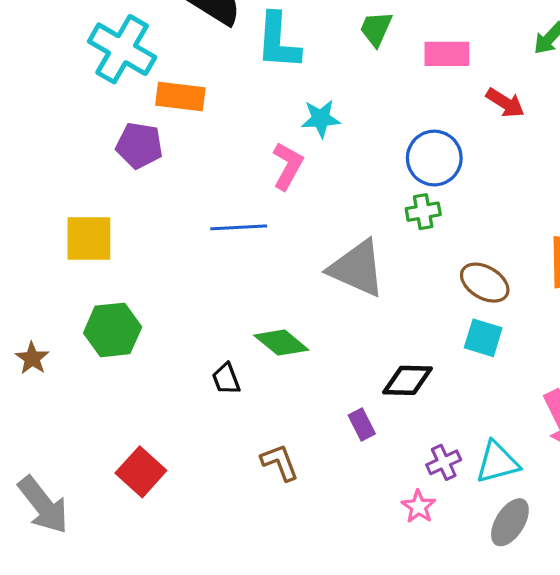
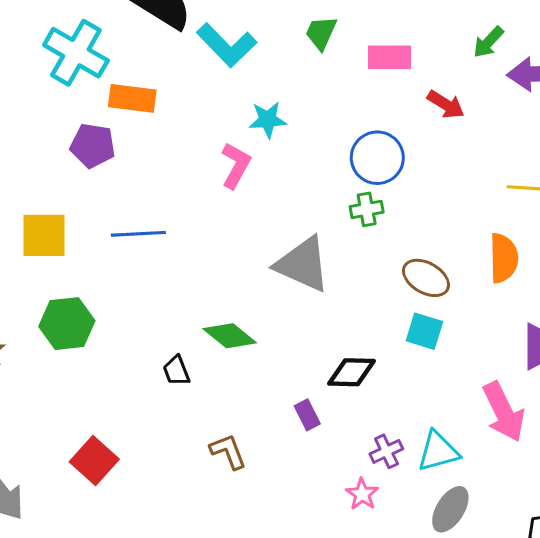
cyan L-shape: (278, 41) -> (227, 45), turned -48
blue line: (239, 227) -> (138, 234), moved

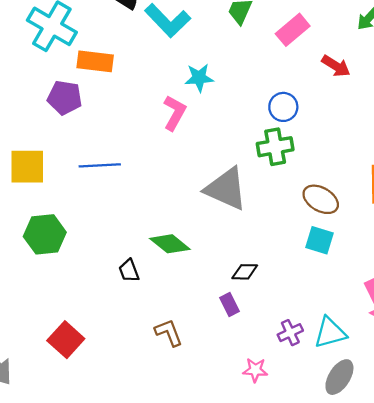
pink rectangle: (389, 57) -> (293, 30), turned -40
blue circle: (377, 158) -> (283, 107), size x0.7
green cross: (367, 209) -> (275, 147), size x1.4
black diamond: (351, 372) -> (245, 272), moved, size x0.7
pink star: (362, 494) -> (255, 370), moved, turned -30

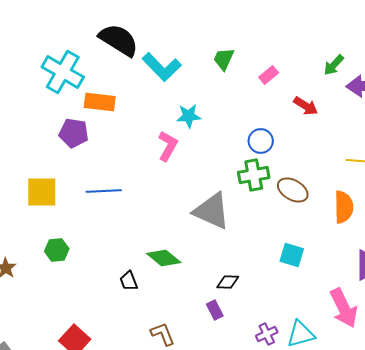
pink rectangle: (293, 30) -> (269, 75), size x0.7
brown ellipse: (321, 199) -> (293, 190), moved
green hexagon: (45, 234) -> (57, 250), size x0.7

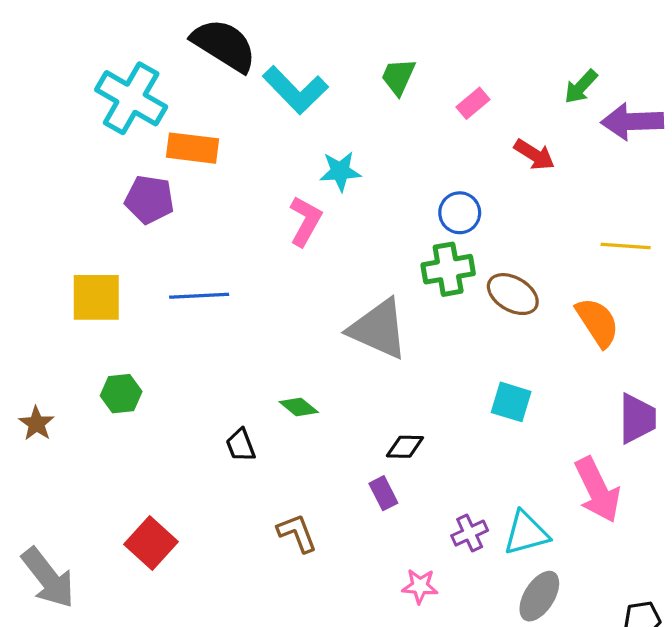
orange semicircle: (344, 207) -> (597, 322), turned -32
green diamond: (164, 258) -> (299, 407), size x0.7

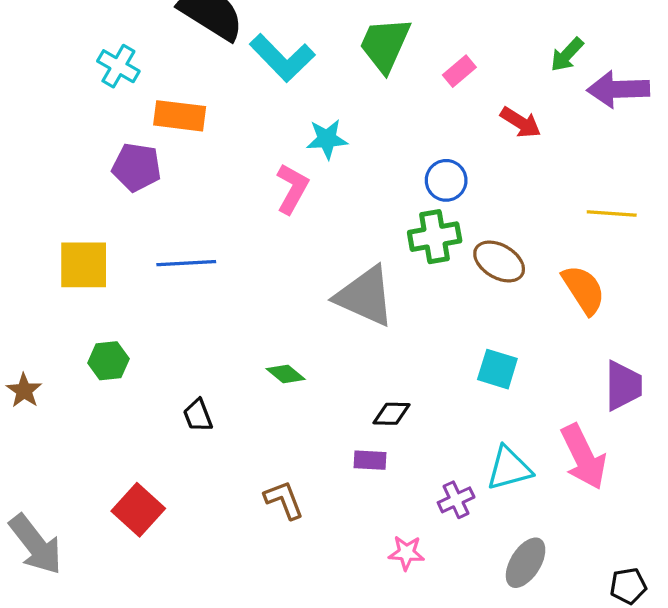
green trapezoid: (398, 77) -> (385, 45), size x1.5
cyan cross: (131, 98) -> (118, 66), size x0.6
black trapezoid: (241, 445) -> (198, 415), moved
purple rectangle: (383, 493) -> (370, 460), turned -60
cyan triangle: (526, 533) -> (509, 468), moved

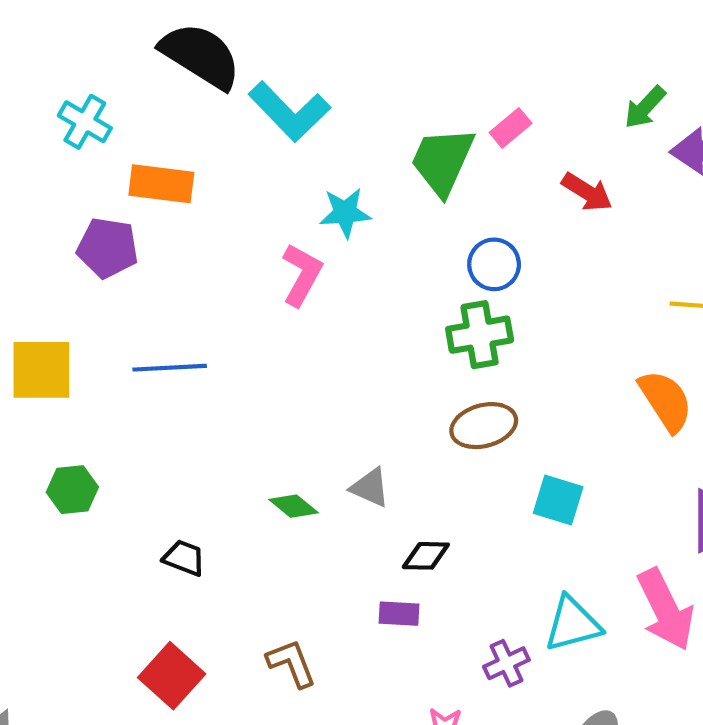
green trapezoid: (385, 45) -> (442, 161), moved
brown ellipse: (499, 261) -> (484, 426), moved, turned -45
gray triangle: (365, 296) -> (370, 488), moved, size x0.5
black trapezoid: (198, 415) -> (184, 558), turned 132
red square: (138, 510) -> (172, 676), moved

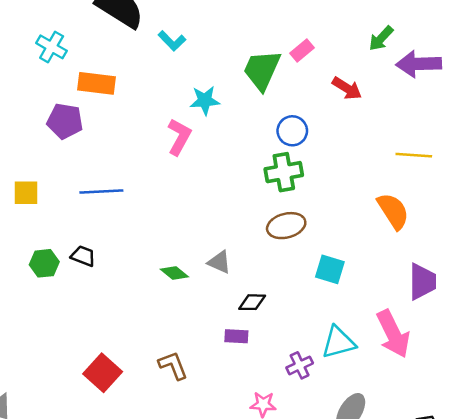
cyan L-shape: (289, 111) -> (172, 41), size x0.6
yellow square: (41, 370) -> (26, 193), size x0.7
black trapezoid: (184, 558) -> (83, 256), moved

